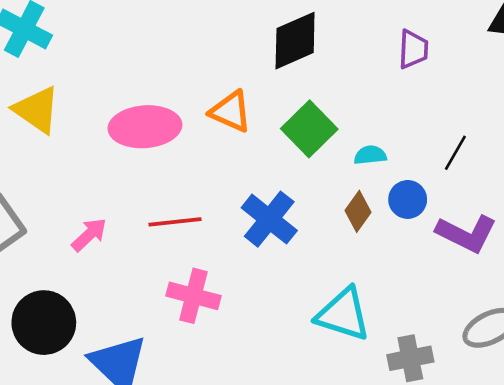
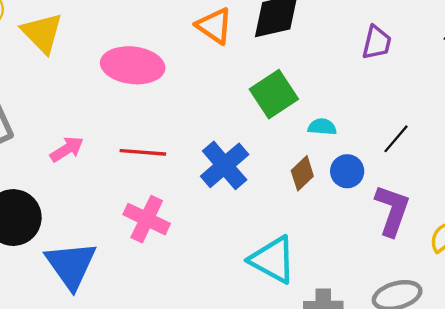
orange triangle: (231, 111) -> (214, 26), moved
purple L-shape: (466, 234) -> (392, 210), turned -108

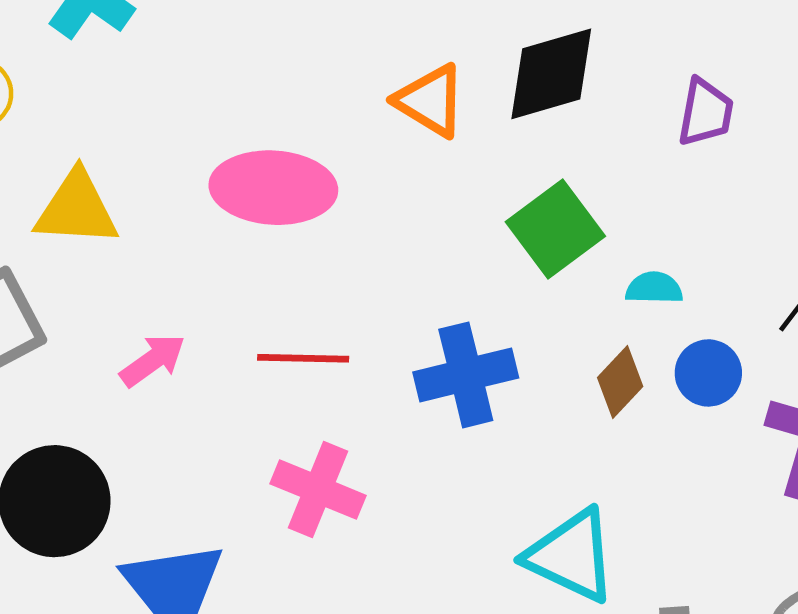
yellow triangle: (42, 33) -> (76, 209), moved, turned -39
purple trapezoid: (377, 43) -> (706, 112), moved
blue cross: (225, 165) -> (466, 375), turned 30

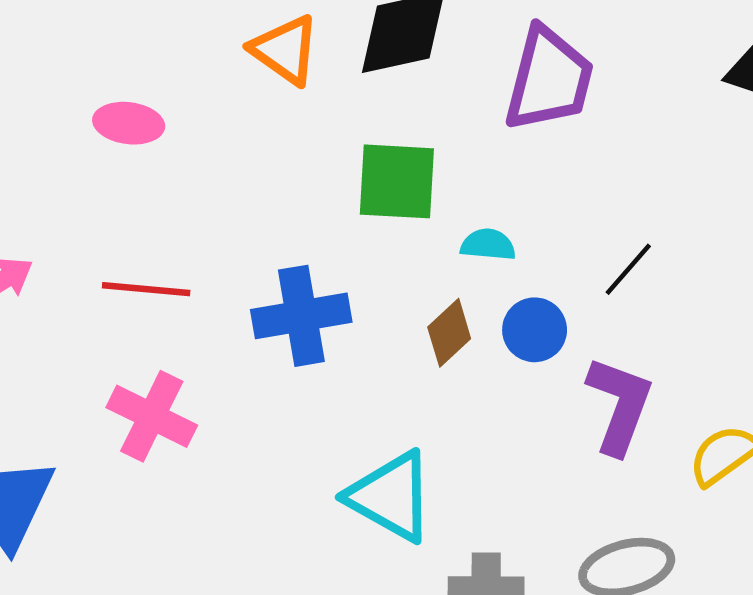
purple trapezoid: (706, 112) -> (549, 79), size x1.6
pink ellipse: (273, 188) -> (129, 123), size x0.6
green square: (555, 229) -> (397, 181), turned 36

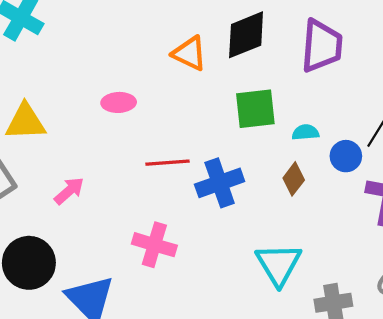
red line: (146, 289) -> (167, 163), moved
blue circle: (535, 330) -> (346, 156), moved
cyan triangle: (391, 496) -> (279, 264), turned 39

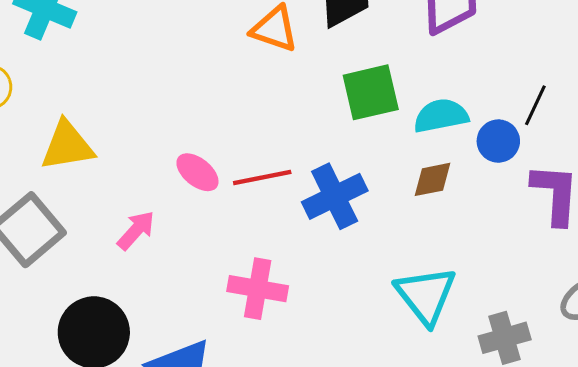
pink ellipse: (119, 102) -> (197, 172), moved, turned 48
cyan semicircle: (305, 132) -> (441, 116), size x1.5
brown diamond: (294, 179) -> (433, 179), turned 48

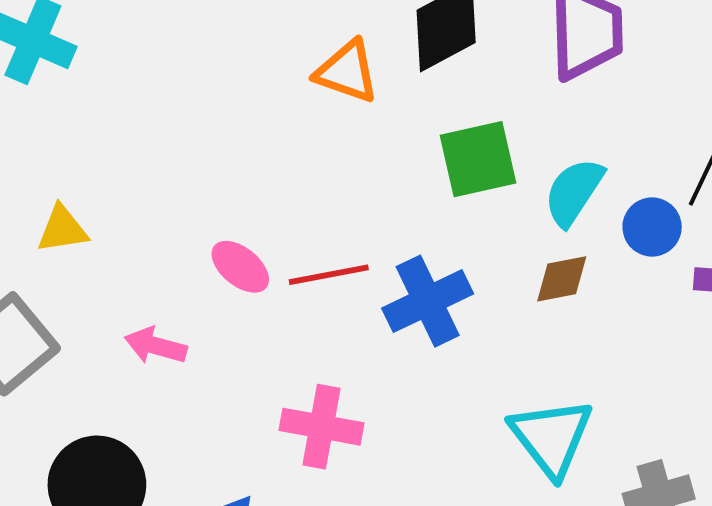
cyan semicircle: (441, 116) -> (574, 192), turned -46
yellow triangle: (67, 146) -> (62, 229), size x0.7
pink arrow: (136, 230) -> (156, 346), turned -117

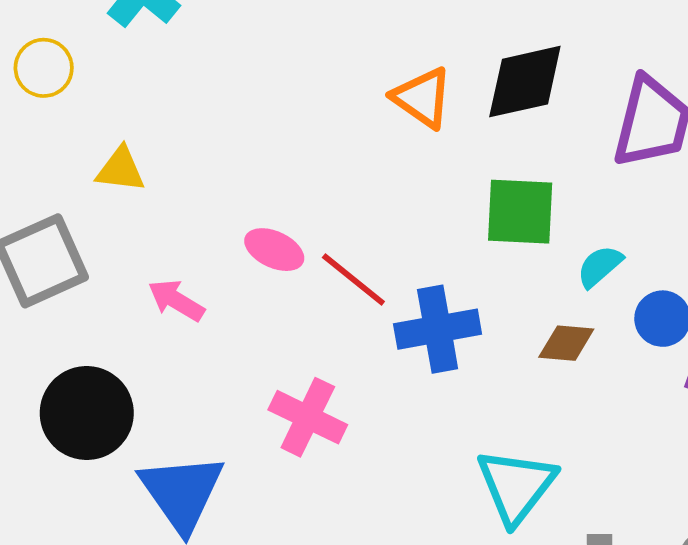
cyan semicircle: (574, 192) -> (600, 266), size x0.7
pink ellipse: (240, 267) -> (274, 250), turned -30
red line: (329, 275) -> (353, 279), turned 34

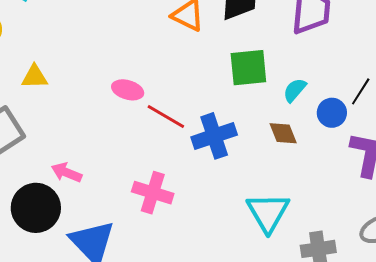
pink ellipse: (274, 250) -> (128, 90), moved
pink arrow: (176, 300) -> (66, 173), moved
brown diamond: (566, 343) -> (283, 133), turned 72

